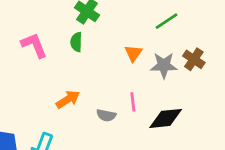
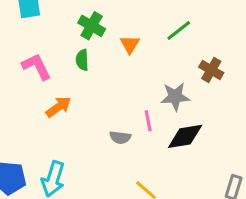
orange triangle: (133, 53) -> (130, 44), moved
gray star: (164, 65) -> (175, 97), moved
orange arrow: (68, 99) -> (59, 107), moved

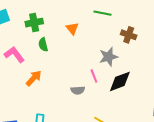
green cross: (92, 26) -> (34, 23), moved, turned -30
green line: (179, 31) -> (102, 13), turned 60

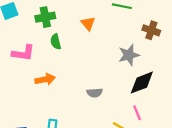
pink L-shape: (14, 55) -> (23, 53), turned 135
pink line: (94, 76) -> (137, 113), moved
orange arrow: (34, 78) -> (45, 79), turned 36

